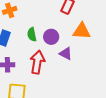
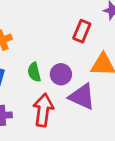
purple triangle: (66, 54) -> (82, 97), size x1.5

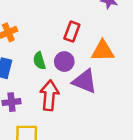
red rectangle: (82, 31) -> (72, 32), moved

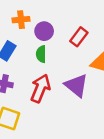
purple circle: (64, 62) -> (44, 31), moved

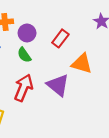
green semicircle: (41, 54) -> (24, 55), turned -35

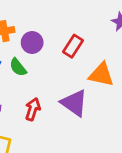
green semicircle: (24, 55) -> (18, 67), moved
red arrow: (24, 88) -> (33, 109), size x0.7

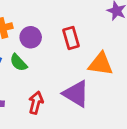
red rectangle: (73, 46) -> (71, 38), turned -45

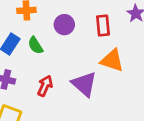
purple circle: (31, 37) -> (64, 25), moved
red rectangle: (71, 38) -> (103, 26), moved

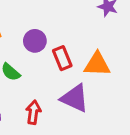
red rectangle: (103, 26) -> (62, 58), moved

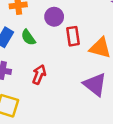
purple triangle: (75, 98) -> (95, 84), moved

